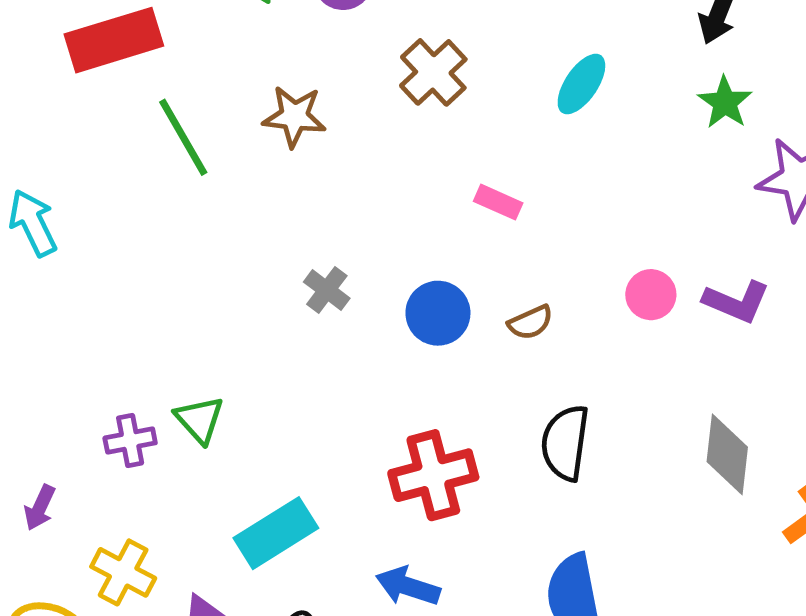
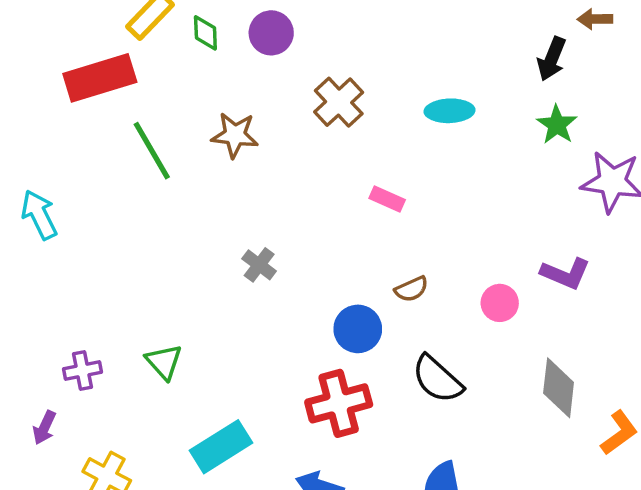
cyan ellipse: (581, 84) -> (450, 111), turned 54
pink circle: (651, 295) -> (500, 303), moved
blue circle: (438, 313) -> (358, 329), moved
purple cross: (130, 440) -> (82, 370), moved
black semicircle: (565, 443) -> (437, 379), turned -56

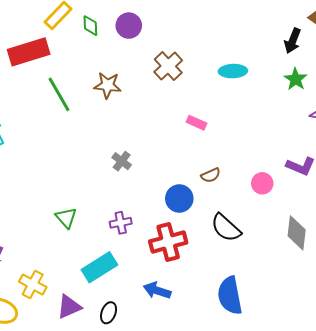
purple cross: (82, 370) -> (121, 223), moved

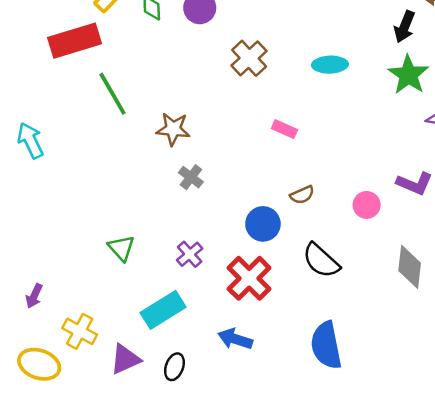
green star: (296, 79) -> (408, 75), size x1.4
brown star: (108, 85) -> (173, 129), moved
purple cross: (121, 223) -> (190, 254), turned -30
red cross: (168, 242) -> (249, 278), turned -30

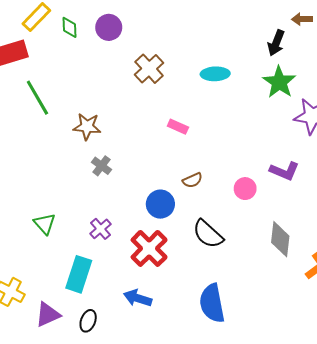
cyan rectangle: (163, 310) -> (79, 274), turned -40

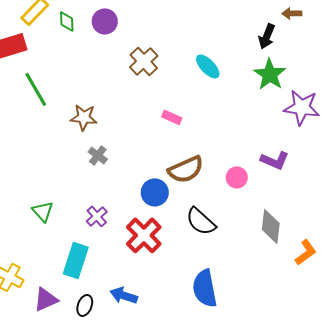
cyan ellipse: (215, 74) -> (208, 66), turned 48
brown semicircle: (192, 180) -> (186, 169), size x1.8
blue arrow: (138, 298) -> (124, 295), moved

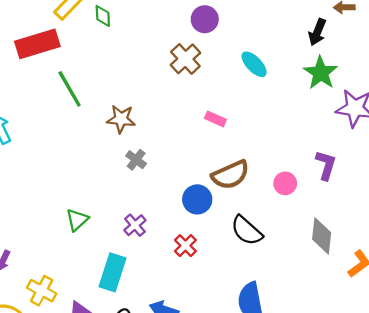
purple circle: (105, 21) -> (205, 19), moved
purple L-shape: (275, 160) -> (326, 165), turned -96
green triangle: (43, 211) -> (77, 220), turned 30
red cross: (144, 235) -> (185, 246), size x0.6

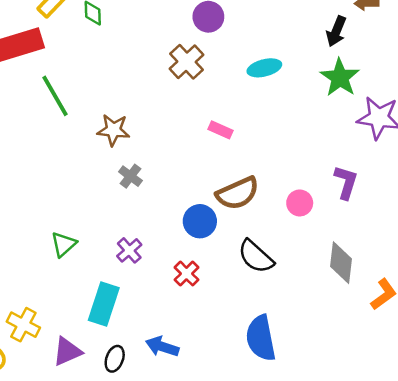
cyan ellipse: (254, 64) -> (264, 68), turned -60

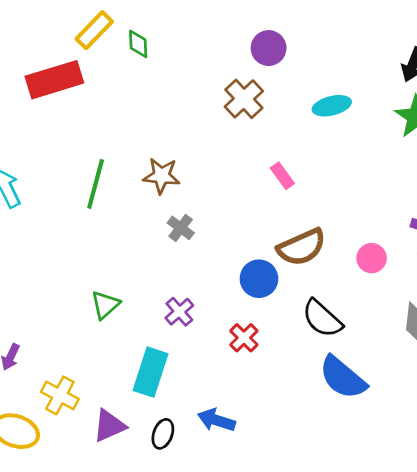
green line: (55, 96) -> (96, 184), moved, turned 45
pink rectangle: (221, 130) -> (282, 176), turned 30
blue semicircle: (261, 338) -> (343, 378), moved, turned -39

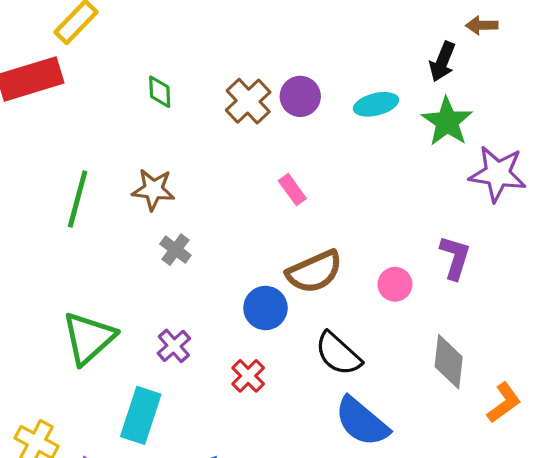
green diamond: (138, 44) -> (160, 92), moved
purple circle: (269, 48) -> (300, 96), moved
cyan ellipse: (332, 106) -> (376, 104), moved
green triangle: (105, 305) -> (89, 338), size x1.6

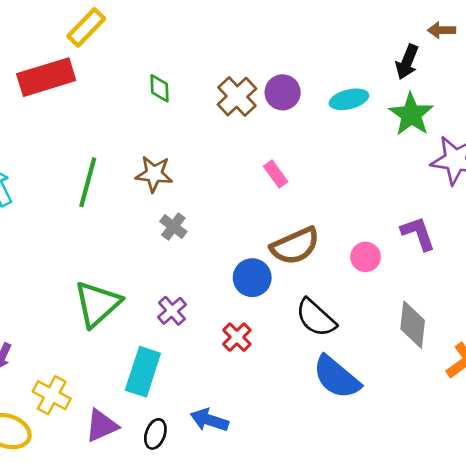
purple L-shape: (455, 257) -> (418, 233), turned -36

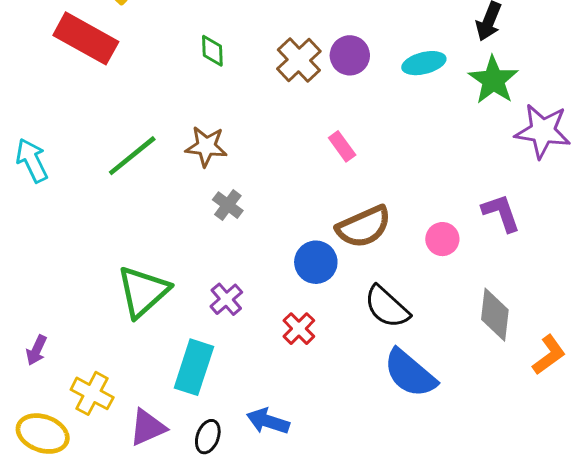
red rectangle: (46, 77) -> (86, 38), turned 46
green line: (88, 182) -> (132, 156), turned 36

